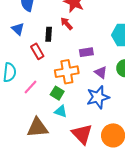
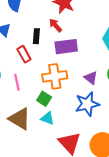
purple rectangle: (86, 52) -> (66, 47), moved, size x1.5
pink line: (31, 87) -> (17, 82), moved, turned -56
brown triangle: (37, 128) -> (20, 119), moved, turned 35

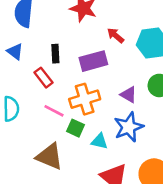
red arrow: (56, 25) -> (116, 35), moved
pink line: (17, 82) -> (54, 111), moved, turned -42
cyan triangle: (47, 118) -> (99, 141), moved

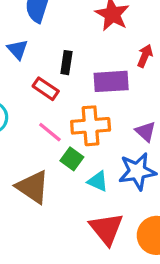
red arrow: (116, 35) -> (145, 56), turned 60
red rectangle: (43, 78) -> (46, 89), turned -30

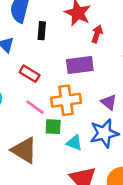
red arrow: (145, 56) -> (97, 34), moved
black rectangle: (66, 63) -> (42, 31), moved
green square: (72, 159) -> (53, 127), turned -30

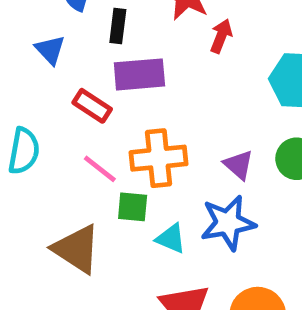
purple rectangle: (80, 65) -> (139, 74), moved

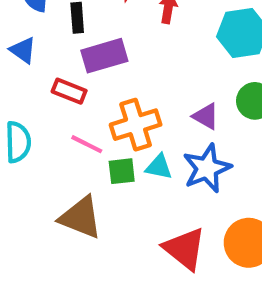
cyan triangle: (171, 239) -> (159, 167), moved

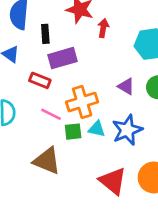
purple triangle: (206, 116) -> (126, 86), moved

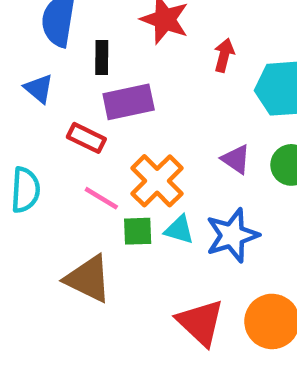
red arrow: (103, 28) -> (224, 55), moved
orange cross: (82, 102) -> (157, 181), turned -32

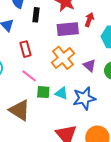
purple rectangle: (129, 102) -> (68, 29), moved
red rectangle: (86, 138) -> (25, 49), turned 42
orange cross: (157, 181) -> (63, 58), moved

